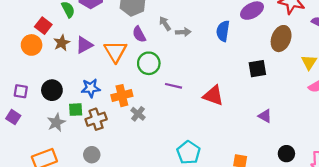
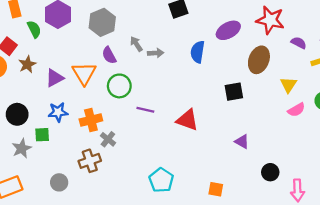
purple triangle: (84, 45) -> (55, 78), moved
brown cross: (96, 119) -> (90, 161), moved
black circle: (286, 154) -> (270, 172), moved

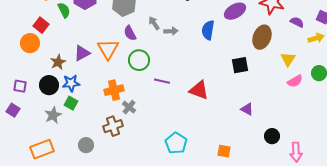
brown star: (27, 64) -> (58, 62), moved
blue star: (58, 112) -> (71, 83), moved
green square: (42, 135) -> (71, 103), turned 32

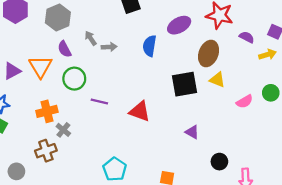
yellow triangle: (288, 59) -> (217, 80), moved, turned -42
black square: (240, 65) -> (185, 84), size x1.4

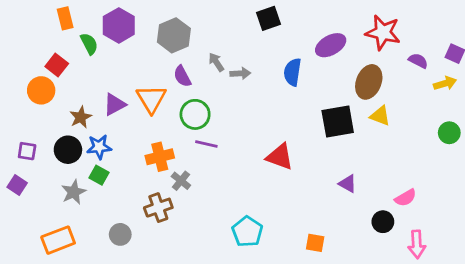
purple line: (99, 102) -> (206, 144), moved
pink semicircle: (245, 102) -> (405, 198), moved

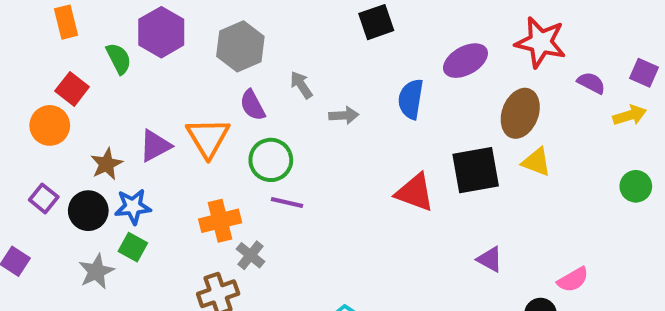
orange rectangle: (65, 18) -> (66, 22), moved
gray arrow: (240, 73) -> (344, 115), moved
purple square: (27, 151) -> (44, 198), moved, turned 30
red triangle: (280, 157) -> (415, 192), moved

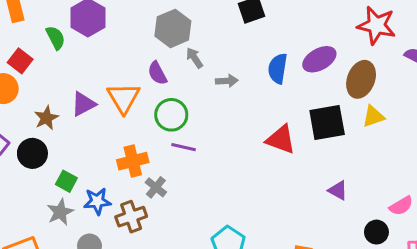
gray hexagon: (240, 46) -> (173, 28), moved
purple ellipse: (465, 61) -> (319, 59), moved
yellow triangle: (536, 162) -> (373, 116), turned -40
blue star: (133, 207) -> (97, 201), moved
gray star: (96, 271) -> (60, 212), moved

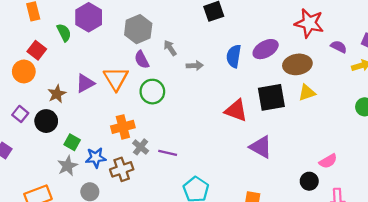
gray hexagon: (173, 28) -> (138, 29), moved
brown ellipse: (361, 79) -> (297, 64), turned 60
purple line: (184, 147) -> (168, 153), moved
purple triangle: (338, 190) -> (261, 147), moved, size x1.5

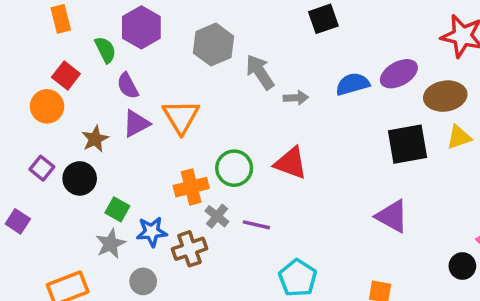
gray arrow: (170, 48) -> (260, 72), size x1.5
blue semicircle: (234, 56) -> (353, 84), turned 65
purple semicircle: (142, 60) -> (128, 86), moved
green circle: (152, 92) -> (234, 168), moved
red triangle: (236, 110) -> (291, 163), moved

